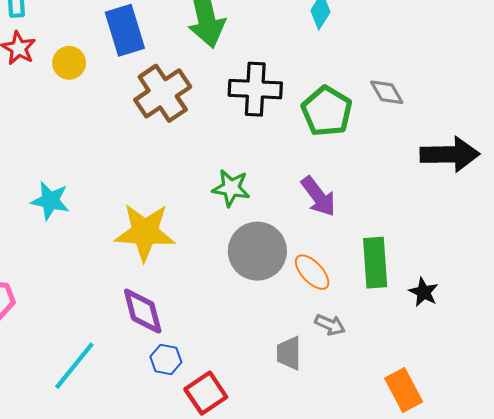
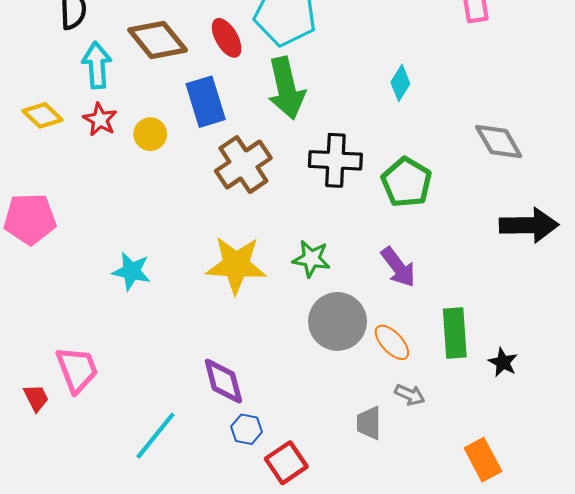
gray diamond: (387, 92) -> (499, 141), moved, size x1.4
yellow star: (145, 232) -> (236, 265), moved

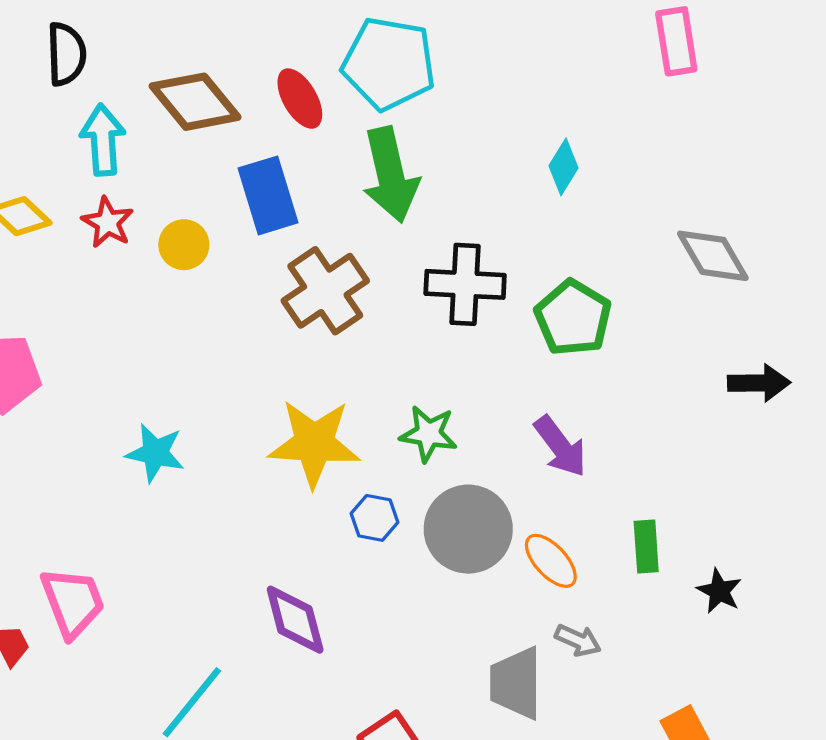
black arrow: (529, 225) -> (759, 383), size x0.7
green rectangle: (455, 333) -> (646, 547), size x0.7
gray trapezoid: (369, 423) -> (516, 683), size x1.4
blue hexagon: (246, 429) -> (375, 518), moved

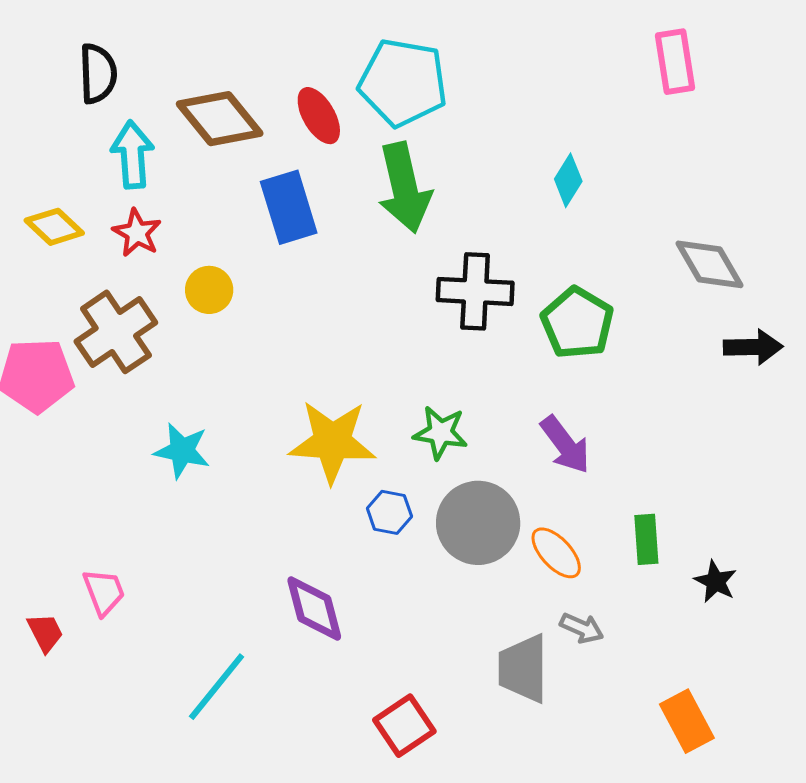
yellow circle: (184, 245) -> (209, 290), moved
brown cross: (325, 291) -> (116, 332), moved
black arrow: (759, 383) -> (753, 347), moved
pink trapezoid: (73, 602) -> (104, 592), size x0.7

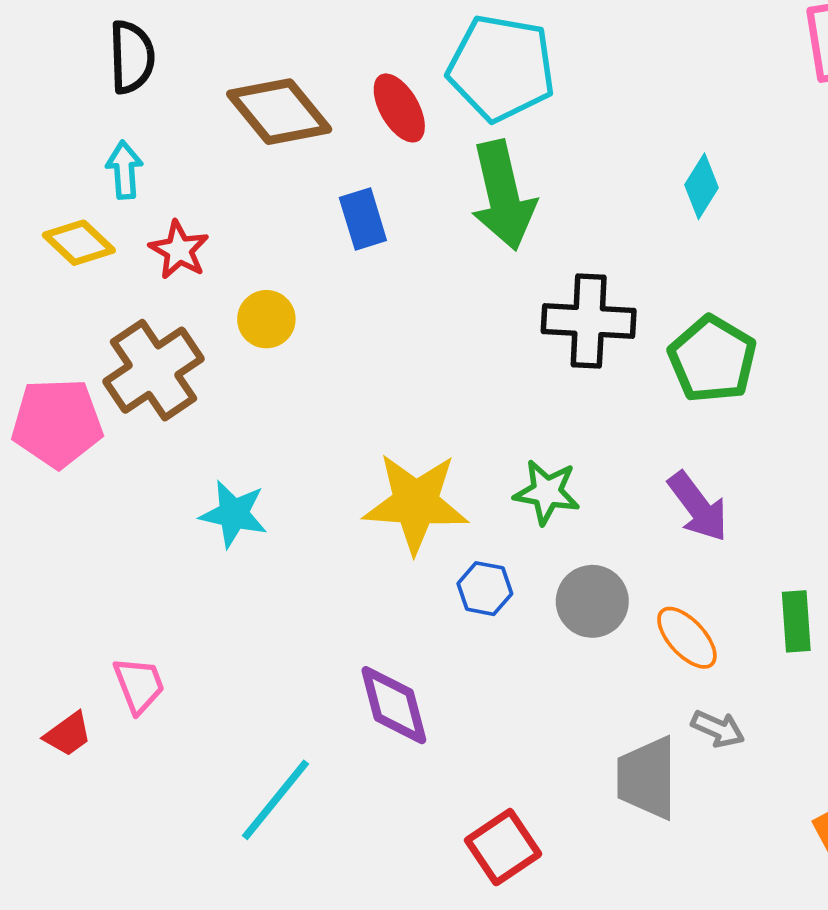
cyan arrow: (132, 155) -> (124, 170), moved, size x0.7
blue rectangle: (289, 207) -> (363, 219), size x0.7
gray circle: (478, 523) -> (592, 601), size x0.7
red trapezoid: (45, 633) -> (68, 734), turned 81

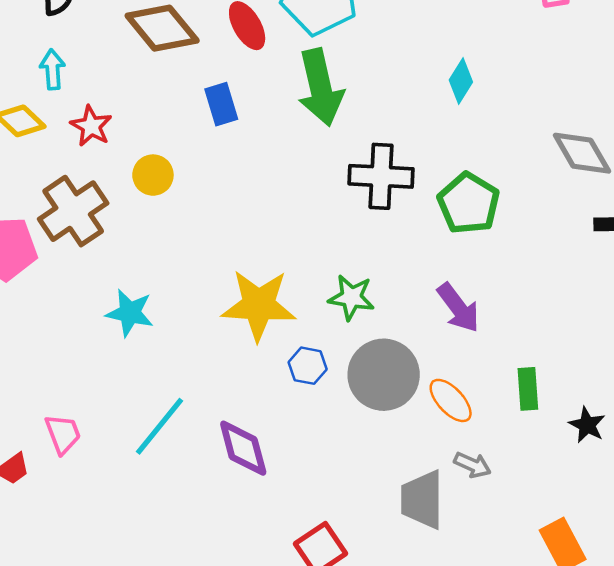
gray circle: (592, 601) -> (384, 375), size x1.4
cyan line: (275, 800) -> (159, 426), moved

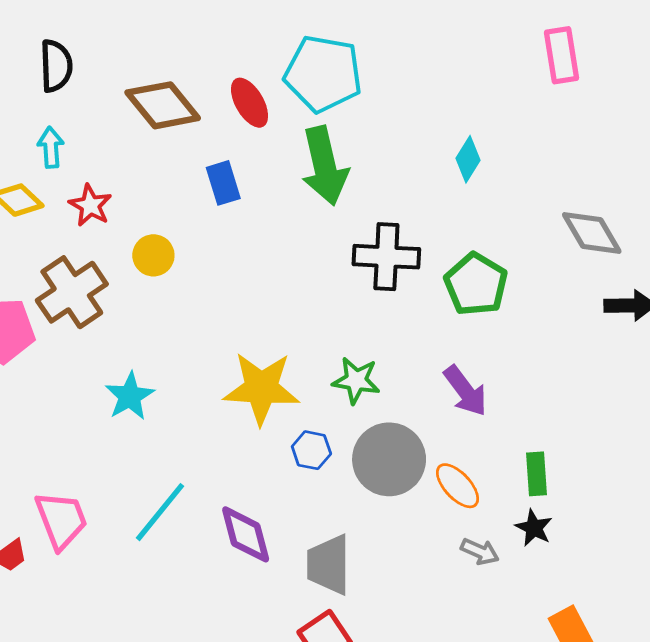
cyan star: (130, 313) -> (130, 396), turned 30
black star: (587, 425) -> (534, 528), moved
pink trapezoid: (63, 434) -> (61, 520), size x1.4
gray trapezoid: (422, 500) -> (329, 565), moved

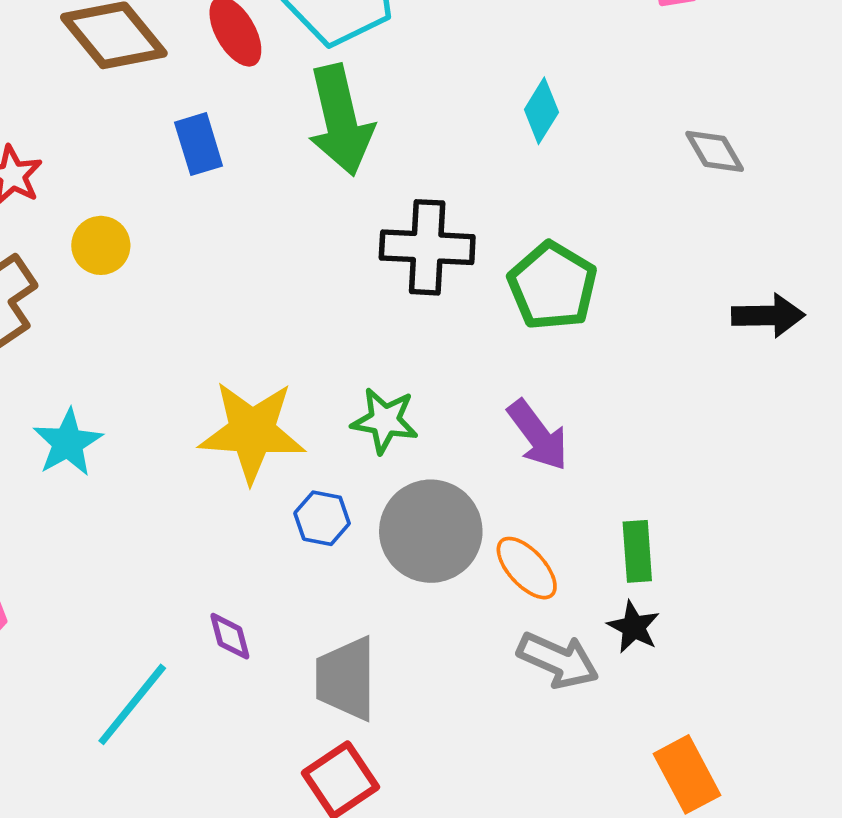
gray diamond: (592, 233) -> (715, 151), moved, size x0.7
cyan line: (160, 512) -> (132, 704), moved
purple diamond: (246, 534) -> (230, 636), size x0.6
gray arrow: (480, 552) -> (558, 660), size x1.5

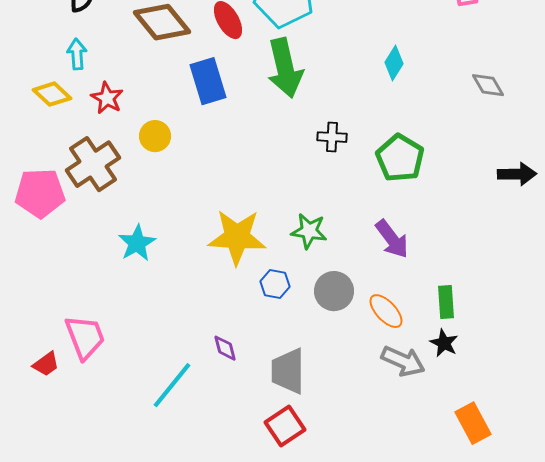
blue rectangle: (199, 144) -> (208, 81), size x1.4
black cross: (427, 247) -> (332, 137), size x0.6
gray circle: (431, 531) -> (334, 291), size x0.7

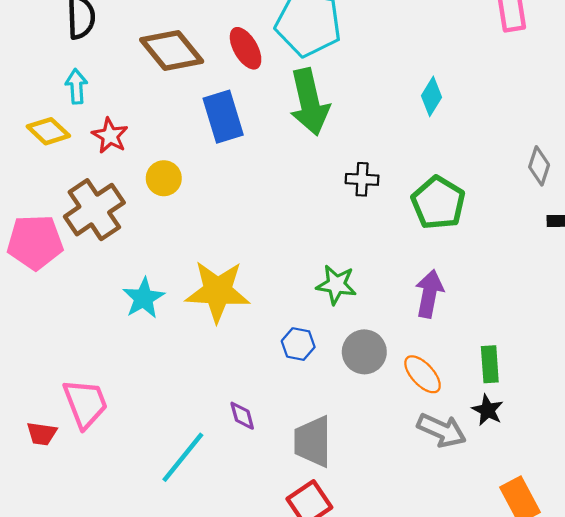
gray diamond: (488, 85) -> (539, 166), moved, turned 48
yellow star: (237, 237) -> (218, 291), moved
purple arrow: (392, 239) -> (429, 294), turned -132
red trapezoid: (46, 364) -> (42, 434), turned 44

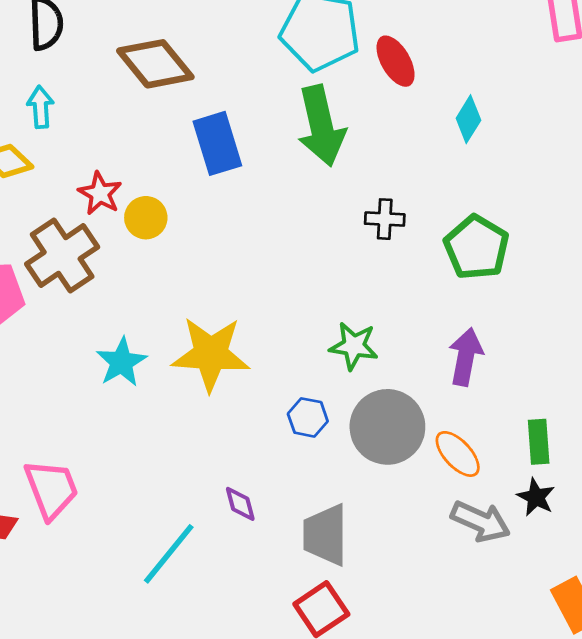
red ellipse: (246, 48) -> (396, 61), moved
red star: (110, 136) -> (100, 193), moved
gray circle: (364, 352) -> (387, 427), size x1.4

